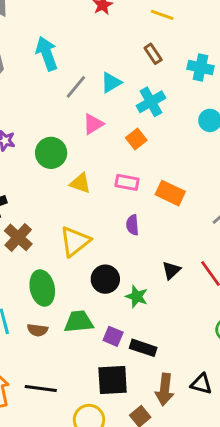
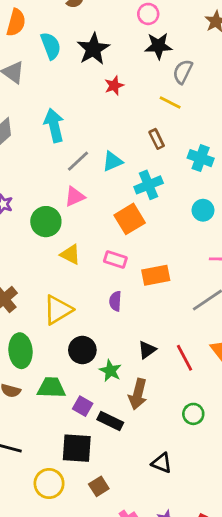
pink triangle: (93, 124) -> (75, 196), moved
orange square: (136, 139) -> (130, 219), size x1.5
orange rectangle: (170, 193) -> (156, 275), turned -44
brown arrow: (165, 390) -> (138, 394), moved

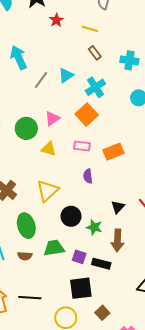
yellow line: (170, 103) -> (90, 29), moved
pink triangle: (75, 196) -> (52, 118), moved

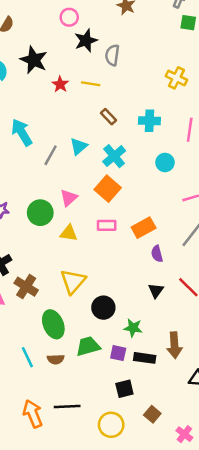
yellow line: (90, 29) -> (91, 84), moved
purple semicircle: (88, 176) -> (157, 254), moved
green star: (94, 227) -> (133, 328), moved
brown arrow: (117, 240) -> (174, 345), moved
black square: (81, 288) -> (124, 389), size x0.7

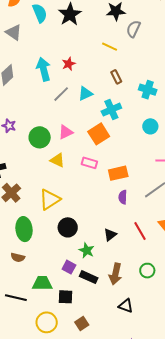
red star: (60, 84) -> (69, 64), moved
black triangle: (156, 291) -> (110, 235), moved
green trapezoid: (88, 346) -> (42, 283), moved

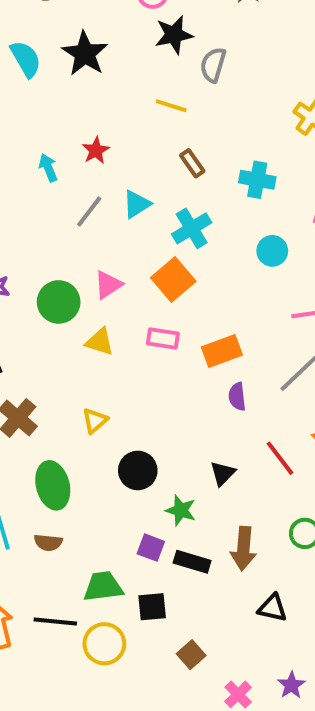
cyan arrow: (44, 69) -> (48, 168), size x0.6
yellow triangle: (50, 199) -> (95, 421), size x0.6
yellow circle: (47, 322) -> (104, 644), moved

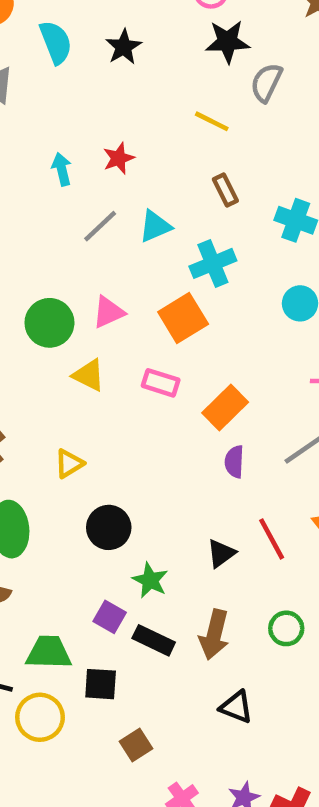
black star: (85, 54) -> (124, 47), size x0.7
orange rectangle: (222, 351) -> (225, 407), turned -33
black triangle: (223, 473) -> (221, 553), moved

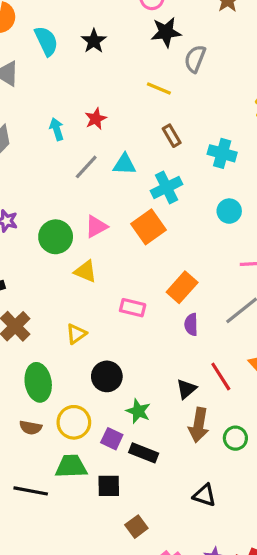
cyan triangle: (155, 226) -> (124, 164), turned 30
pink rectangle: (161, 383) -> (133, 308), moved
brown arrow: (214, 635) -> (199, 425), moved
yellow circle: (40, 717) -> (74, 422), moved

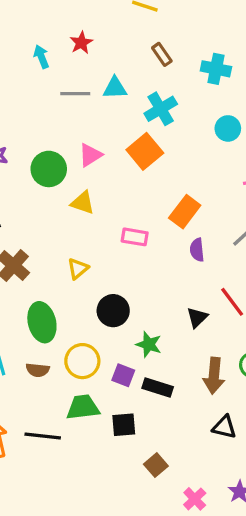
gray line: (86, 167) -> (75, 94), turned 52
brown arrow: (199, 425) -> (214, 376), moved

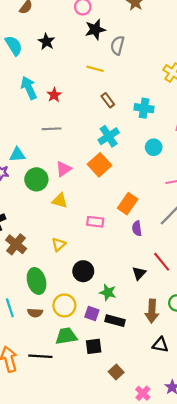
cyan arrow: (41, 57) -> (29, 88), moved, size x1.5
cyan triangle: (115, 88) -> (17, 155), moved

